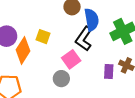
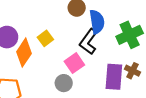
yellow square: (43, 37) -> (45, 38), turned 32
purple rectangle: (109, 71) -> (114, 77), size x1.6

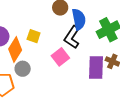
yellow square: (45, 38) -> (34, 36), turned -32
gray circle: (64, 83) -> (23, 69), moved

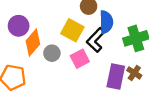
yellow square: (34, 36) -> (72, 30), moved, size x1.5
gray circle: (23, 69) -> (52, 53), moved

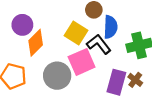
black L-shape: (96, 40) -> (99, 44), turned 95
gray circle: (52, 53) -> (57, 76), moved, size x1.6
pink square: (80, 59) -> (82, 62), size x1.4

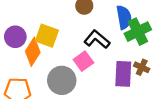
blue semicircle: (111, 27) -> (124, 17), moved
yellow square: (76, 33) -> (47, 36), moved
pink square: (82, 62) -> (83, 61), size x0.7

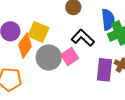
gray circle: (62, 80) -> (49, 57), moved

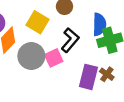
yellow square: (38, 32) -> (37, 22), moved
black L-shape: (83, 38) -> (70, 40), turned 80

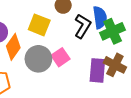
black L-shape: (70, 40) -> (83, 26), moved
brown cross: (107, 74) -> (115, 65), size x1.5

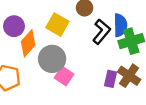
pink square: (60, 57) -> (64, 76), moved, turned -30
purple rectangle: (97, 70) -> (110, 79), size x0.7

